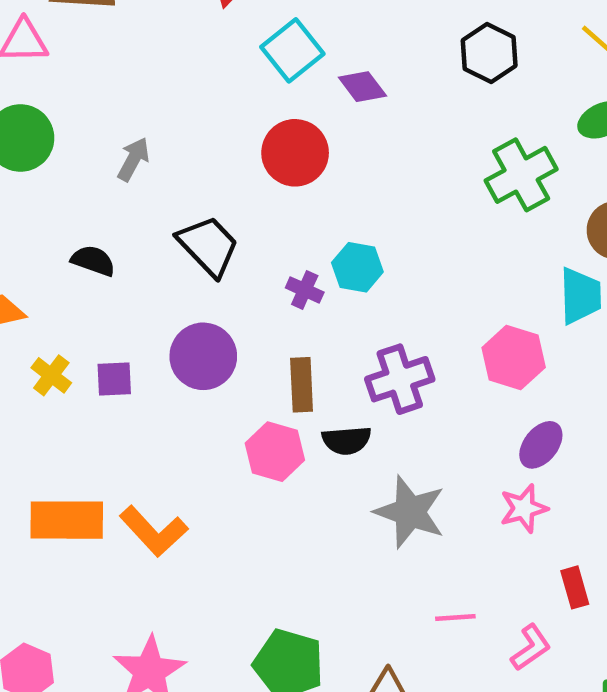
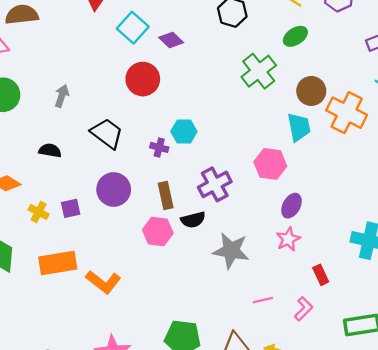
orange rectangle: (67, 520) -> (58, 263), moved

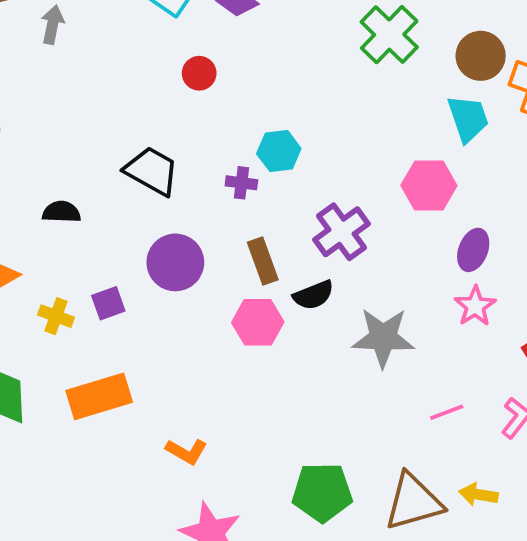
red circle: (143, 79) -> (199, 73), size x0.6
gray arrow: (62, 96) -> (52, 25), moved
orange L-shape: (103, 282) -> (187, 451), moved, size x0.7

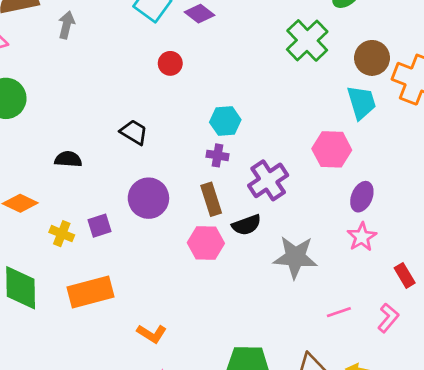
black trapezoid: (152, 171) -> (134, 132), size x0.7
purple cross: (241, 183) -> (218, 155), moved

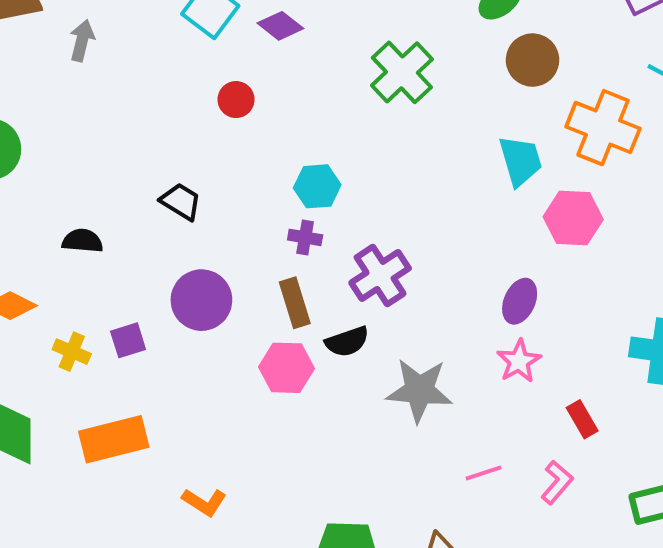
green cross: (307, 40) -> (402, 72), moved
brown circle: (372, 58) -> (533, 60), moved
pink hexagon: (332, 149) -> (573, 218), moved

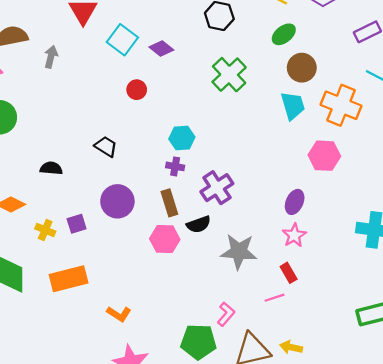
cyan trapezoid: (520, 161) -> (293, 106), moved
red rectangle: (582, 419) -> (289, 273), moved
pink L-shape: (557, 482) -> (226, 314), moved

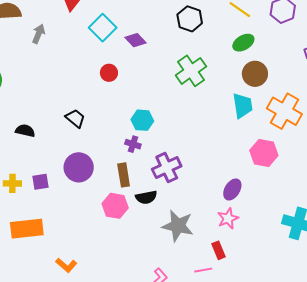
yellow cross: (45, 230) -> (12, 183), turned -30

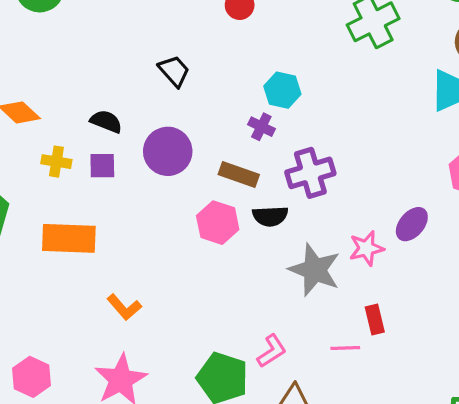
black semicircle: (25, 131) -> (106, 121), moved
brown rectangle: (124, 175) -> (239, 174), turned -70
pink star: (228, 218) -> (366, 248), moved

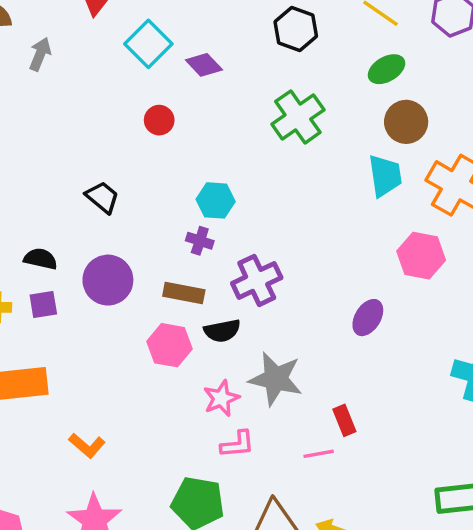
pink star: (366, 248) -> (221, 398), moved
pink L-shape: (272, 351) -> (238, 444), moved, turned 36

